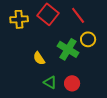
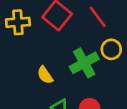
green cross: (68, 49) -> (84, 63), turned 30

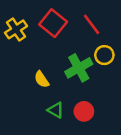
yellow cross: (18, 22) -> (16, 29), turned -30

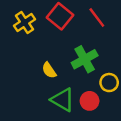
yellow circle: (104, 55) -> (109, 83), moved
green triangle: (56, 110) -> (63, 100), size x1.5

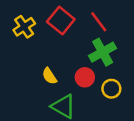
green cross: (85, 59) -> (103, 52), moved
red circle: (90, 101) -> (85, 77), moved

